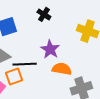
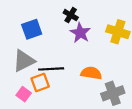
purple star: (50, 49) -> (80, 33), moved

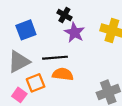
black line: (51, 69) -> (55, 58), moved
orange semicircle: (91, 73) -> (63, 74), moved

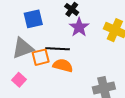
orange square: (36, 83) -> (41, 57), moved

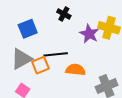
purple star: (79, 27) -> (89, 34), moved
orange semicircle: (63, 65) -> (75, 70), moved

